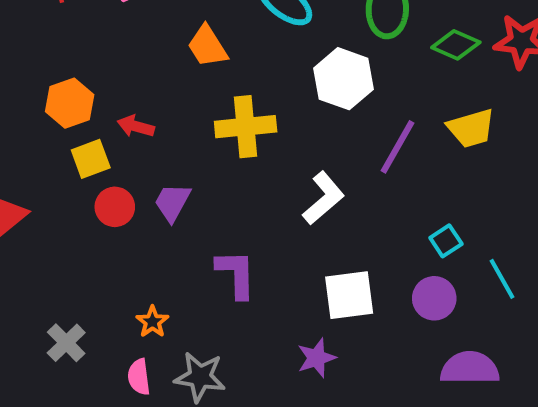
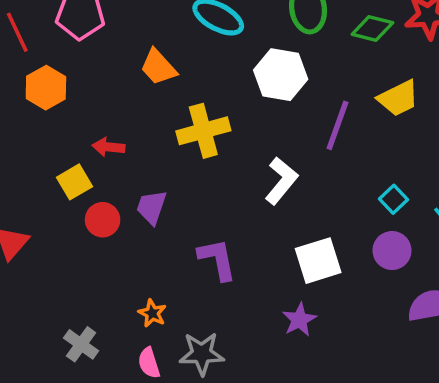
orange hexagon: (70, 103) -> (46, 88), moved

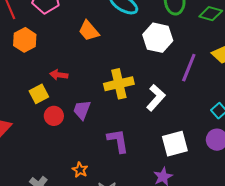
yellow cross: (203, 131) -> (119, 84), moved

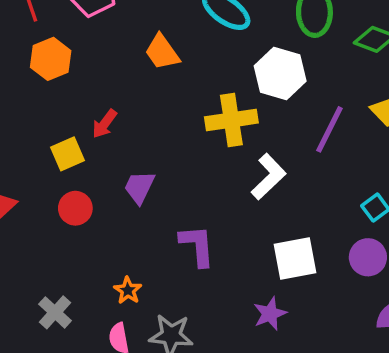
red arrow: (59, 75) -> (105, 124), turned -66
yellow cross: (119, 84) -> (231, 120), moved
red circle: (54, 116) -> (75, 208), moved

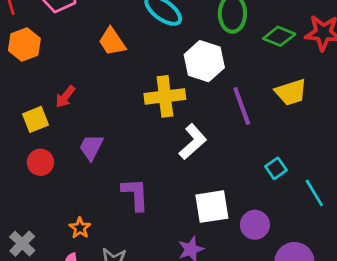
purple line: (329, 129) -> (242, 106), turned -48
purple circle: (368, 257) -> (255, 225), moved

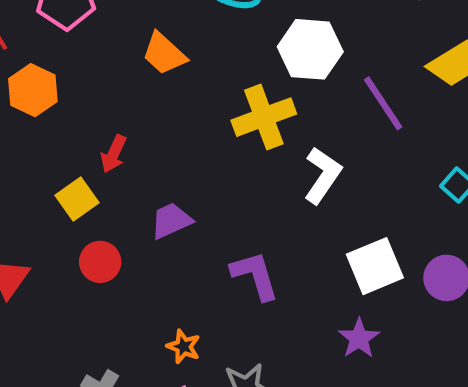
purple trapezoid: (91, 147) -> (171, 221), turned 52

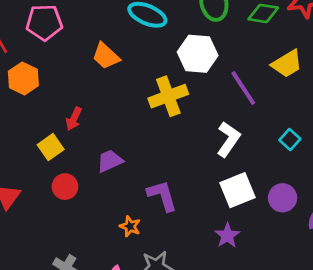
white L-shape: (323, 175) -> (228, 139), moved
orange star: (184, 347) -> (130, 226), moved

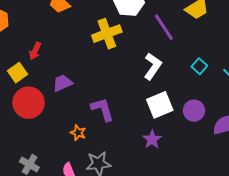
red circle: (65, 187) -> (29, 103), size x1.6

